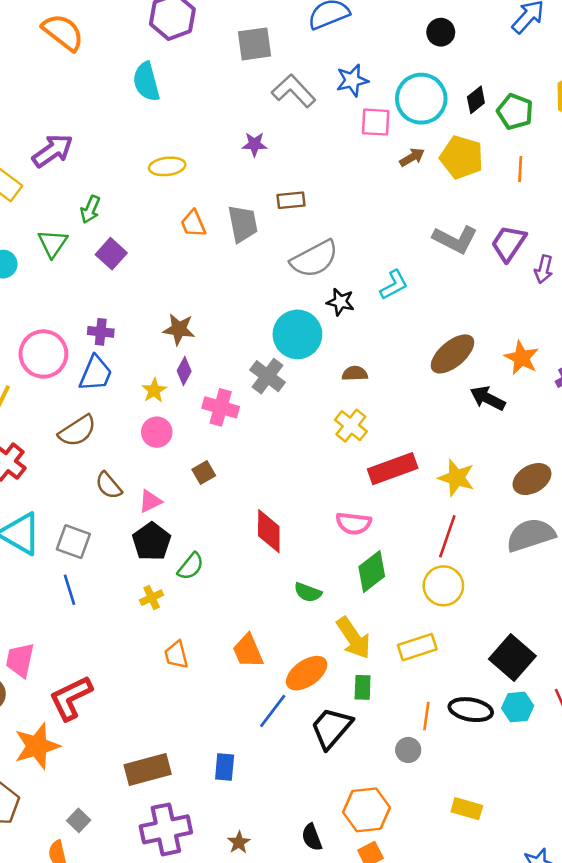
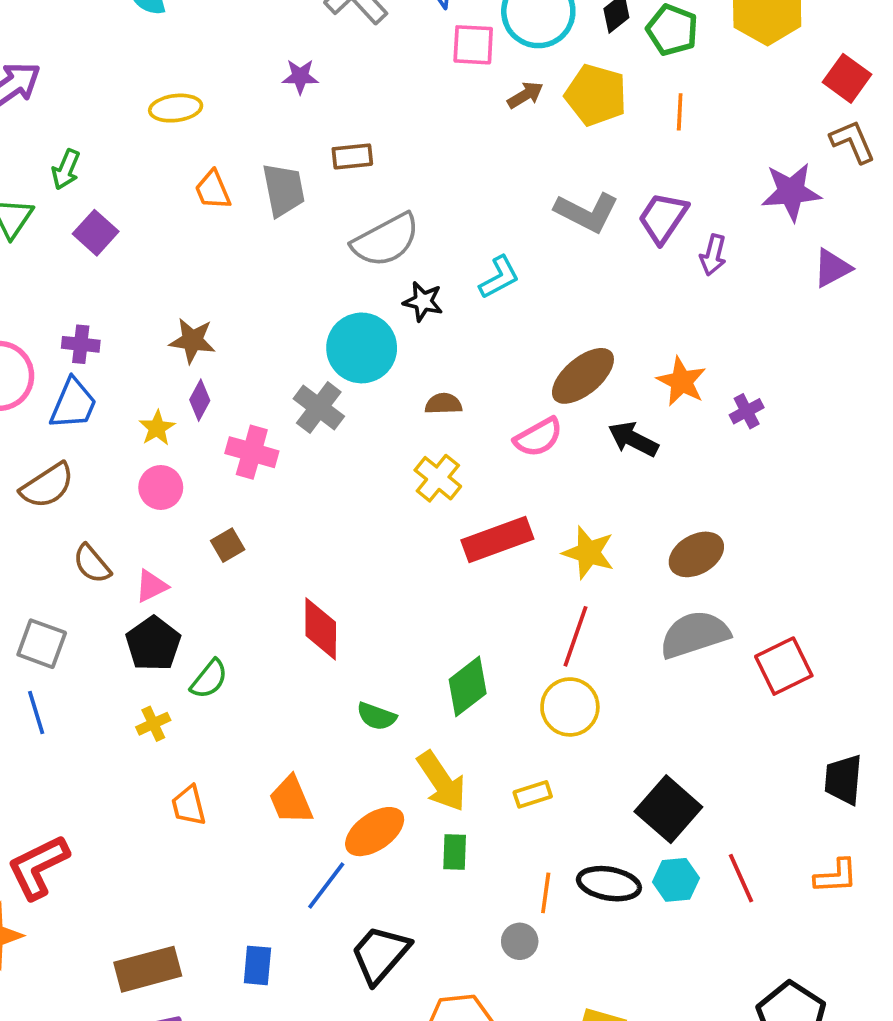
pink semicircle: (353, 523) -> (538, 437), moved, turned -36
yellow rectangle: (417, 647) -> (533, 794), size x0.7
black trapezoid: (331, 728) -> (380, 954), moved

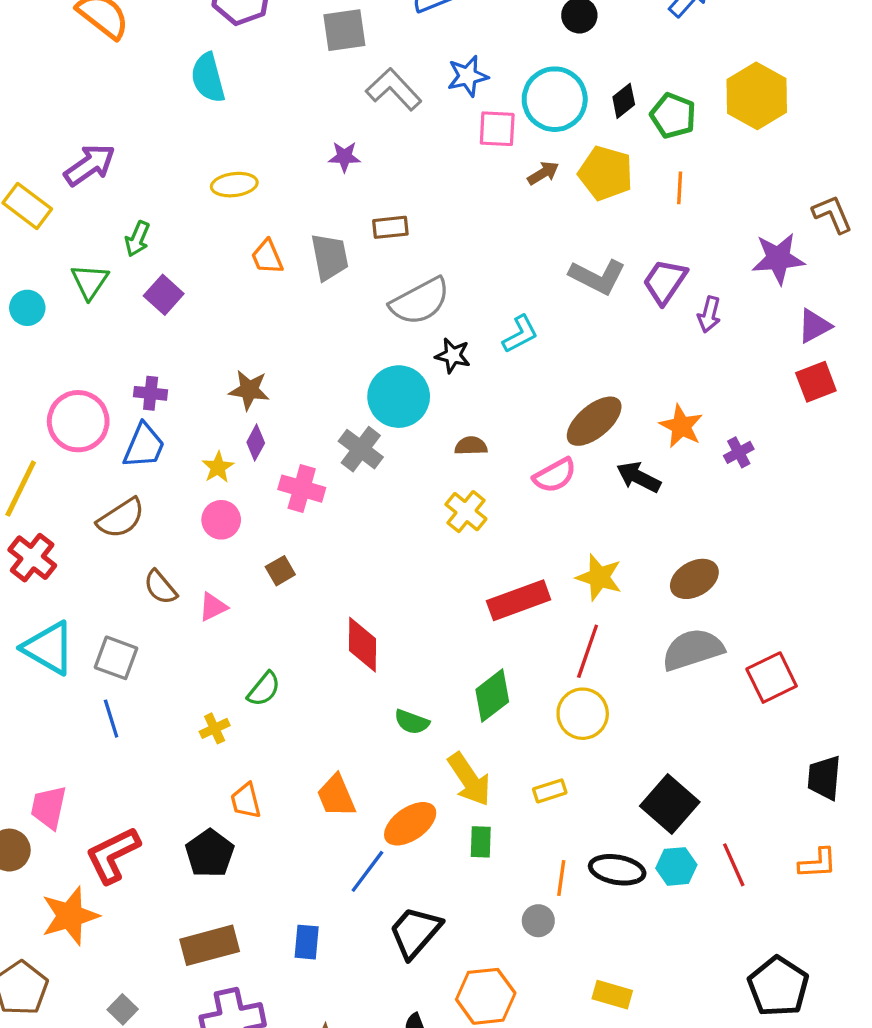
red square: (847, 78) -> (816, 382), moved, turned 33
red rectangle: (497, 540) -> (519, 600), moved
black pentagon: (153, 644) -> (210, 853), moved

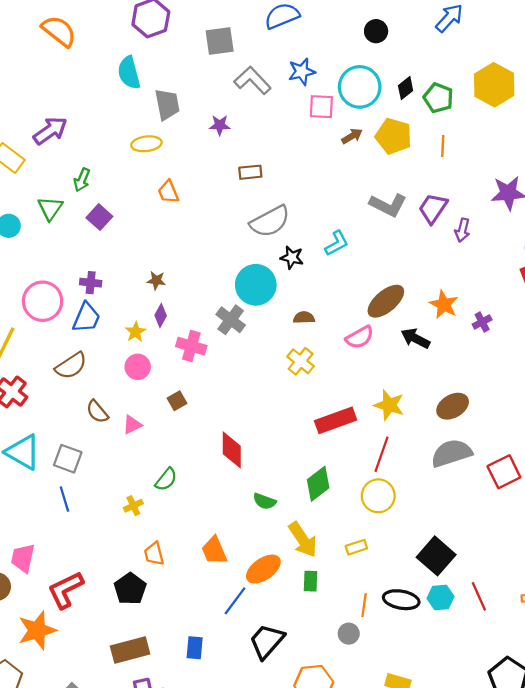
gray trapezoid: (330, 257) -> (167, 104), moved
brown star: (249, 390) -> (156, 280), size x0.7

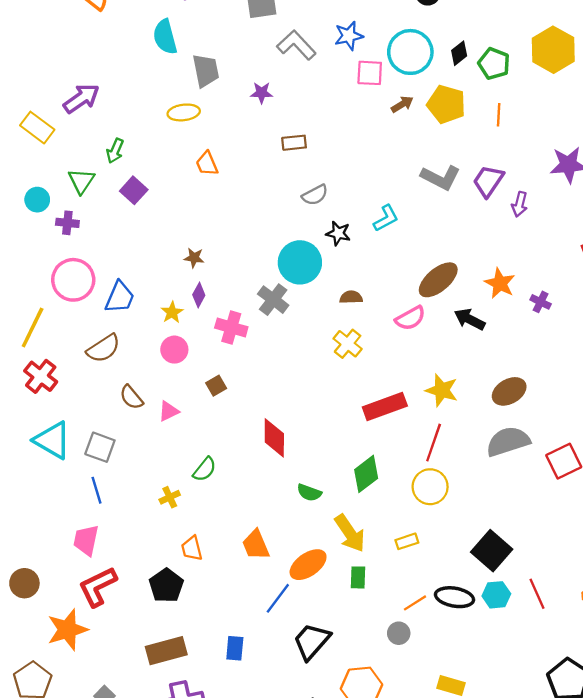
gray semicircle: (270, 221) -> (315, 195), size x0.6
purple cross: (91, 283) -> (67, 223), moved
purple cross: (482, 322) -> (541, 302), turned -36
pink trapezoid: (23, 558) -> (86, 540), moved
orange line: (364, 605) -> (415, 603), turned 50

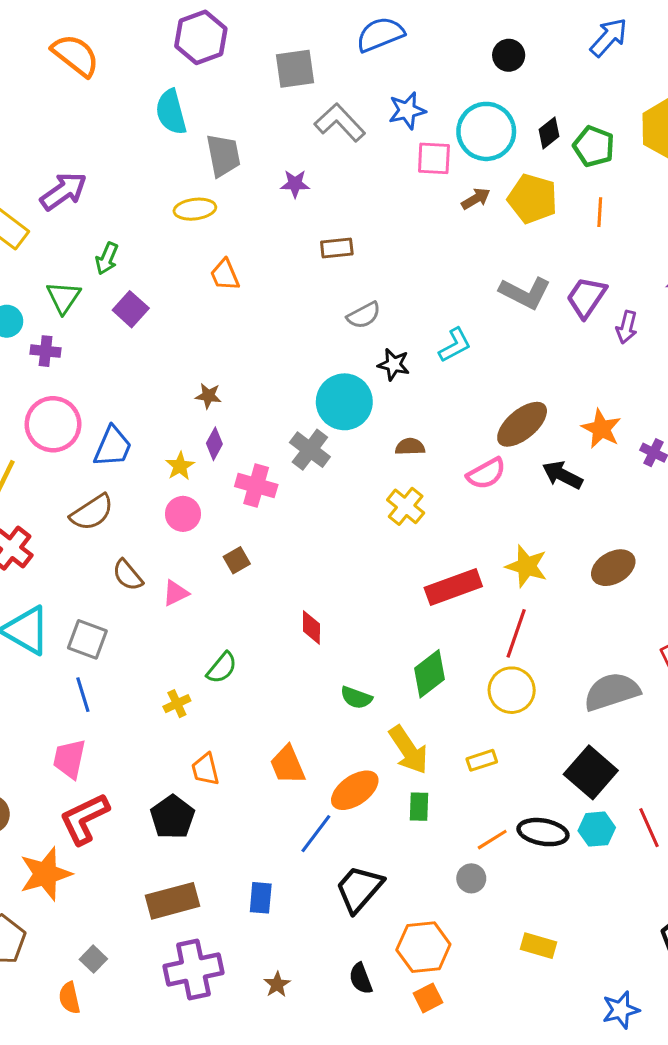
red diamond: (274, 438) -> (311, 627), size x0.7
gray semicircle: (508, 441) -> (612, 692), moved

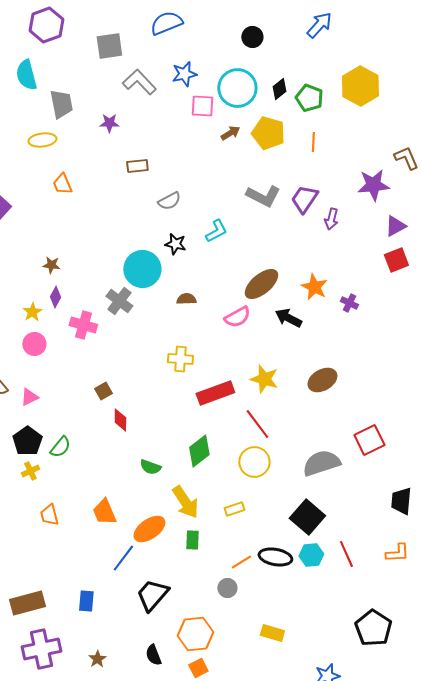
gray semicircle: (364, 315) -> (169, 201), moved
yellow cross: (406, 506) -> (180, 359), moved, turned -35
brown square: (237, 560) -> (103, 391), moved
red line: (516, 633) -> (257, 424), turned -56
black pentagon: (173, 817) -> (27, 441), moved

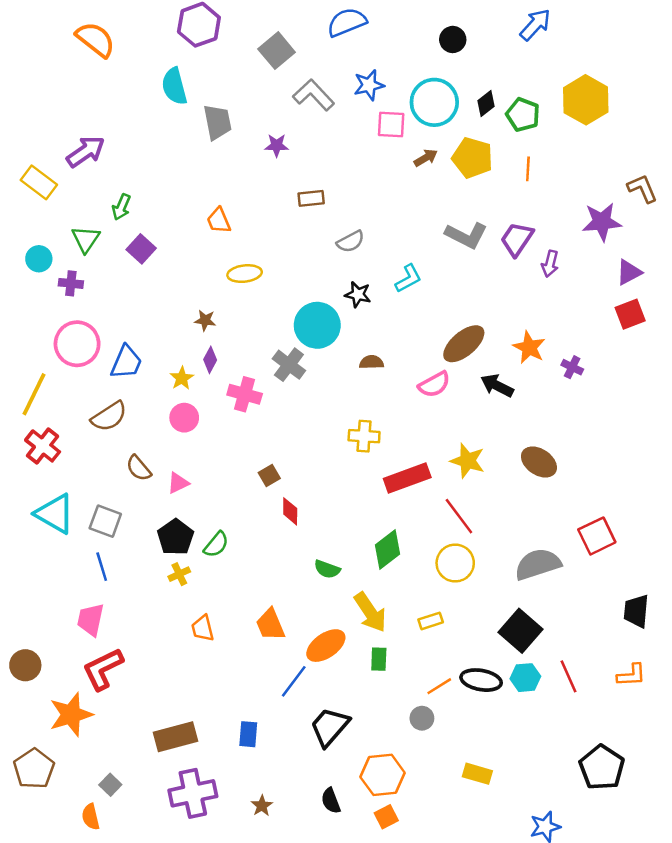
gray square: (109, 46) -> (277, 51), turned -32
yellow ellipse: (42, 140) -> (245, 274), moved
brown ellipse: (322, 380) -> (539, 462), turned 64

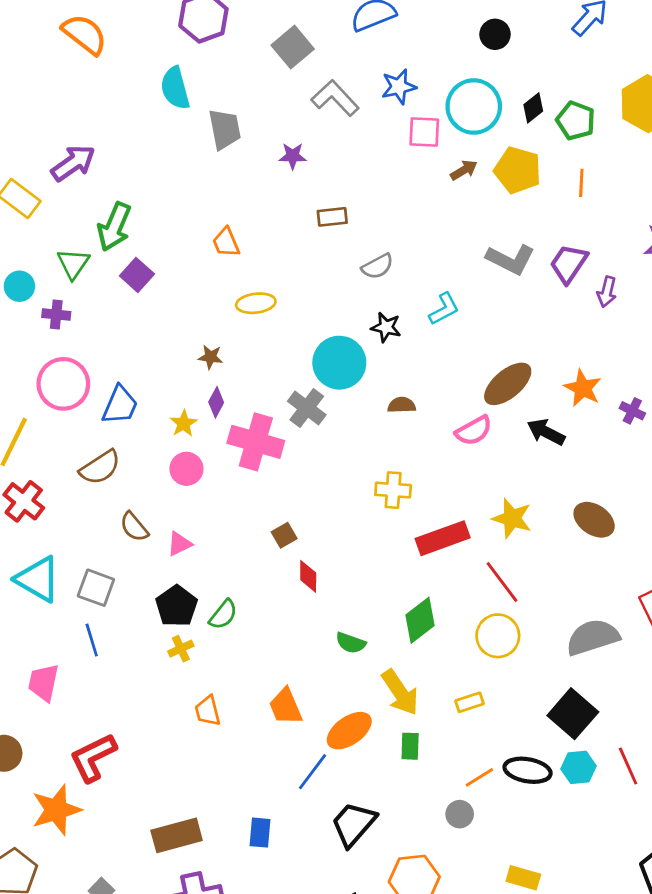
green arrow: (121, 207) -> (114, 227), size x1.6
pink cross: (245, 394) -> (256, 442), size x1.4
pink trapezoid: (91, 620) -> (44, 683), moved

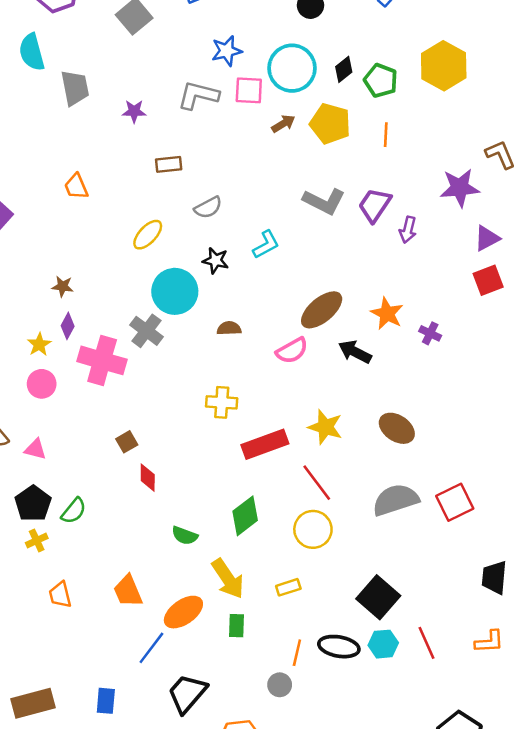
gray L-shape: (335, 98) -> (198, 95), moved, turned -33
yellow ellipse: (256, 303) -> (148, 235), moved, turned -40
pink triangle: (179, 544) -> (35, 449), turned 40
gray semicircle: (593, 637) -> (396, 500), moved
orange line: (479, 777) -> (297, 653), turned -45

